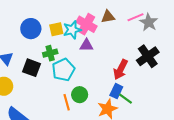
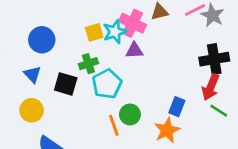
blue circle: (31, 29) -> (42, 40), moved
black cross: (148, 56) -> (214, 59), turned 30
red arrow: (121, 69) -> (211, 87), moved
green line: (125, 99) -> (219, 111), moved

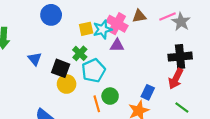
blue circle: (42, 40) -> (51, 15), moved
green cross: (88, 64) -> (80, 53), turned -32
yellow circle: (32, 110) -> (67, 84), moved
green line: (219, 111) -> (182, 107), moved

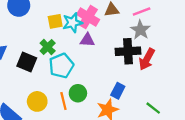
gray star: (181, 22) -> (140, 30), moved
black cross: (180, 57) -> (128, 51), moved
red arrow: (176, 79) -> (147, 59), moved
yellow circle: (67, 84) -> (37, 101), moved

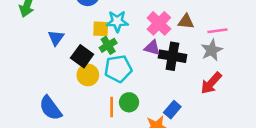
yellow square: (55, 21) -> (101, 29), moved
cyan star: (72, 23) -> (117, 21), moved
black cross: (128, 51) -> (172, 56), moved
yellow circle: (37, 101) -> (88, 75), moved

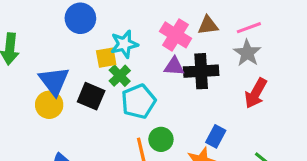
blue triangle: (56, 38) -> (54, 81), size x1.5
yellow circle: (88, 75) -> (49, 105), moved

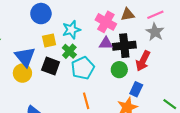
yellow square: (106, 58) -> (49, 41), moved
red arrow: (256, 93) -> (143, 61), moved
green circle: (161, 139) -> (119, 70), moved

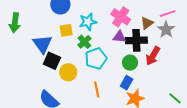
brown triangle: (128, 14) -> (147, 23), moved, turned -32
black square: (51, 66) -> (52, 61), moved
yellow circle: (22, 73) -> (68, 72), moved
blue rectangle: (136, 89) -> (127, 83), moved

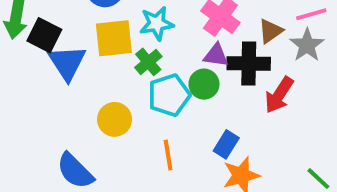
yellow square: (66, 30) -> (114, 38), size x1.5
black square: (52, 61) -> (44, 35), moved
green circle: (130, 63) -> (204, 84), moved

